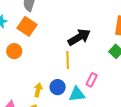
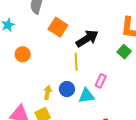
orange square: (27, 26) -> (58, 27), moved

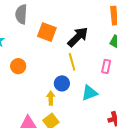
pink rectangle: (101, 81) -> (106, 66), moved
blue circle: (67, 89) -> (62, 83), moved

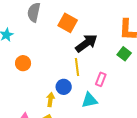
orange square: (47, 32) -> (68, 23), moved
pink rectangle: (106, 66) -> (101, 79), moved

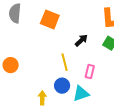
black arrow: (86, 43) -> (81, 40), moved, size x0.6
blue circle: (64, 87) -> (62, 86), moved

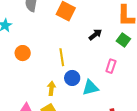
yellow line: (65, 62) -> (62, 57), moved
pink rectangle: (90, 72) -> (111, 66), moved

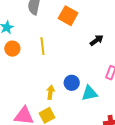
orange circle: (23, 53) -> (12, 49), moved
yellow line: (62, 57) -> (42, 46), moved

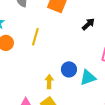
yellow line: (42, 46) -> (35, 37), turned 30

